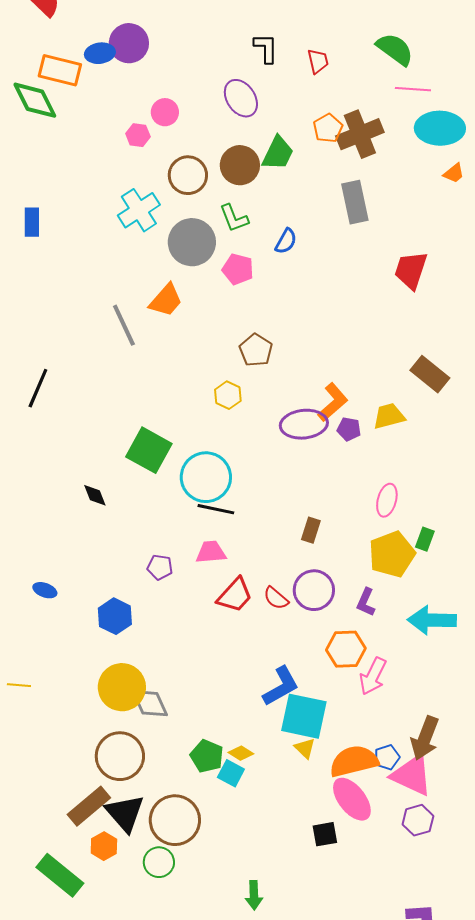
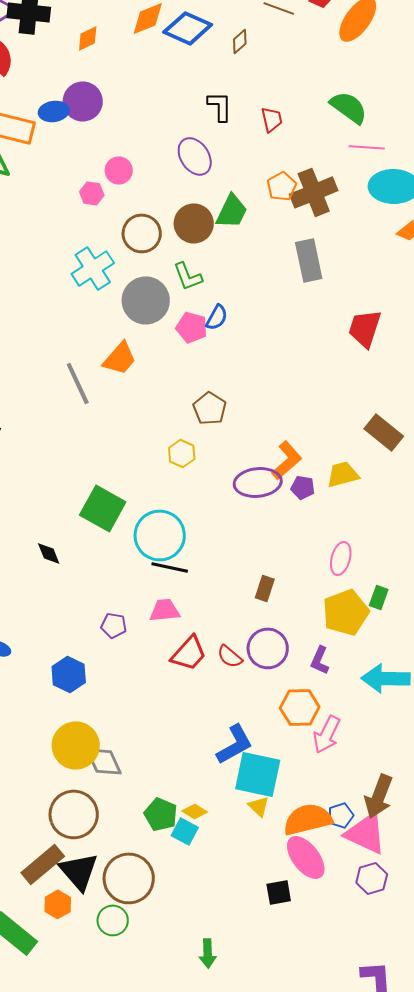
blue semicircle: (286, 241) -> (217, 317), moved

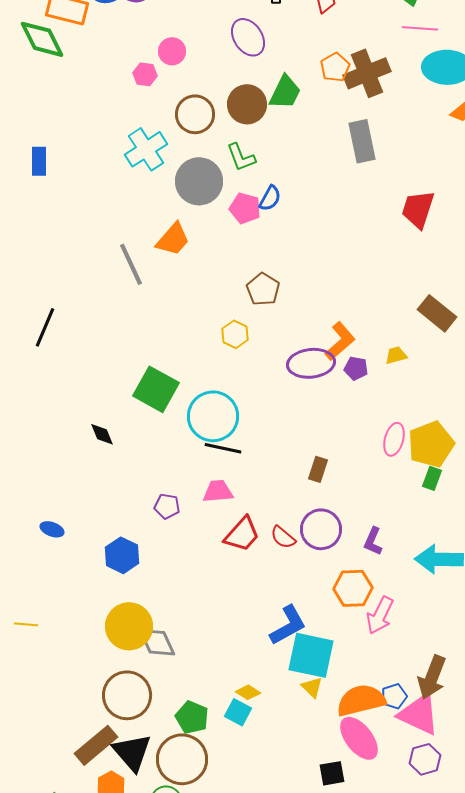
yellow trapezoid: (343, 474) -> (396, 355), size x0.7
yellow pentagon: (346, 612) -> (431, 444), moved
green pentagon: (161, 814) -> (192, 717), moved

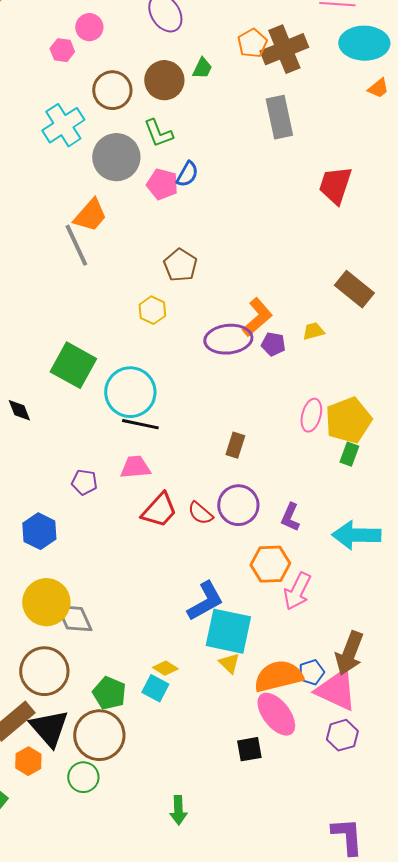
green trapezoid: (285, 92) -> (202, 68), size x0.6
gray line: (131, 264) -> (76, 245), moved

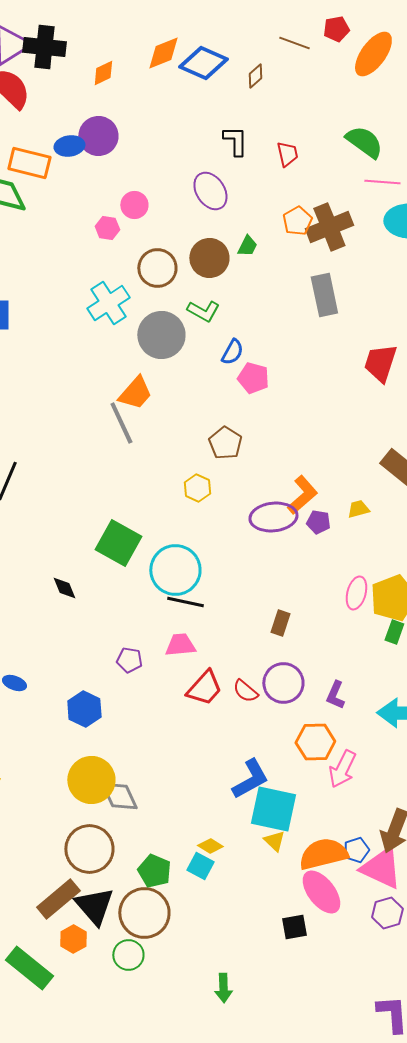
green L-shape: (158, 133) -> (203, 311), turned -40
pink pentagon: (162, 184) -> (253, 378), moved

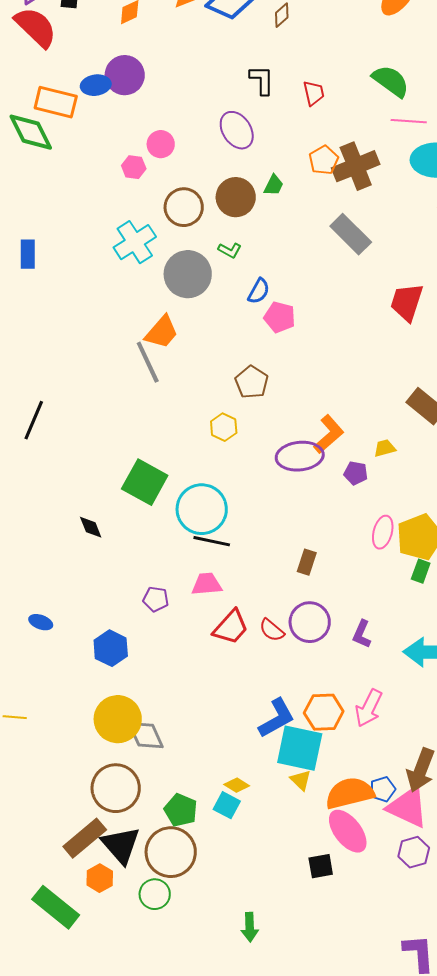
gray rectangle: (324, 295) -> (351, 234), turned -33
green L-shape: (203, 311) -> (230, 250), size x0.7
purple pentagon: (318, 522) -> (356, 473), moved
orange hexagon: (315, 742) -> (324, 712), moved

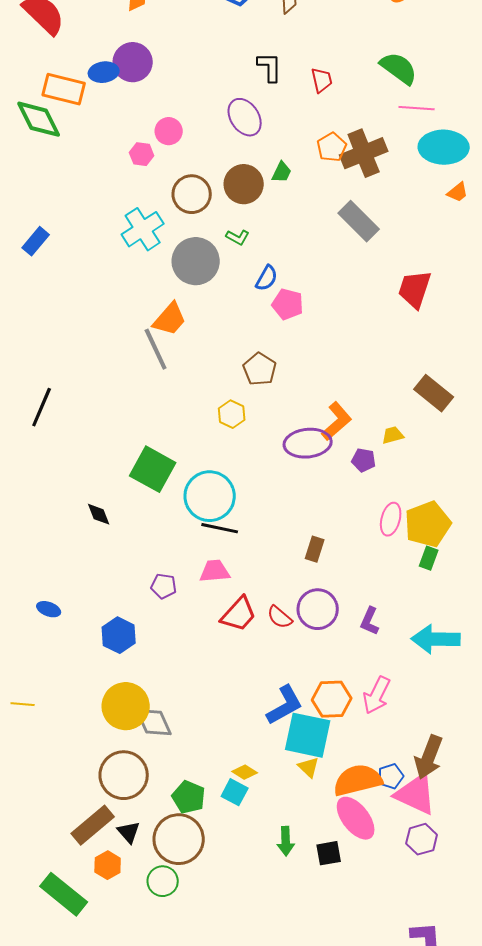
blue rectangle: (28, 254) -> (36, 241), turned 40
black triangle: (121, 845) -> (129, 832), size x0.6
green arrow: (250, 927) -> (286, 841), moved

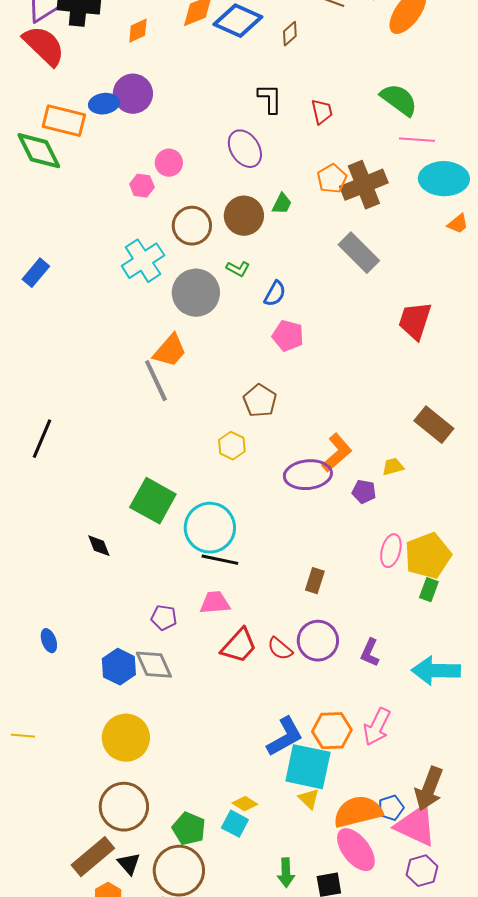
blue semicircle: (267, 278) -> (275, 294), moved
blue ellipse: (49, 609) -> (49, 641), turned 50
gray diamond: (154, 722) -> (154, 665), moved

